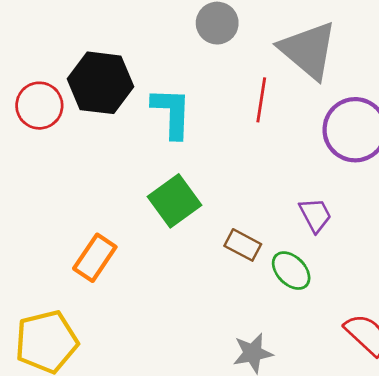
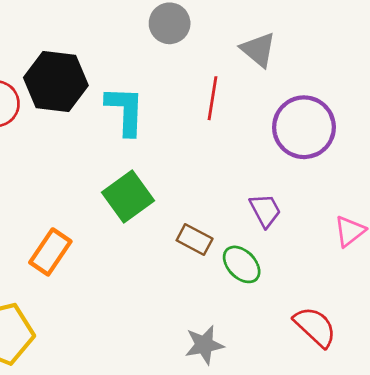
gray triangle: (308, 50) -> (258, 50), size x0.6

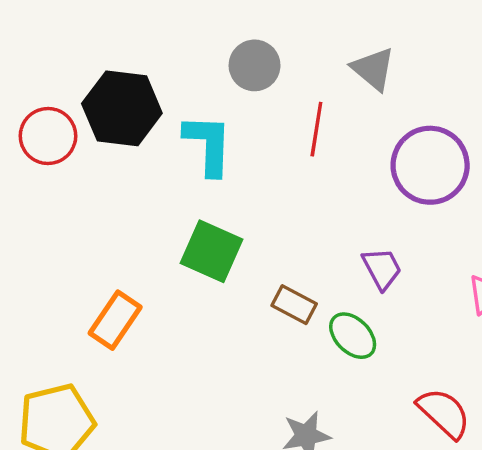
gray circle: (170, 23) -> (255, 65), moved
green square: (128, 197) -> (211, 251), turned -30

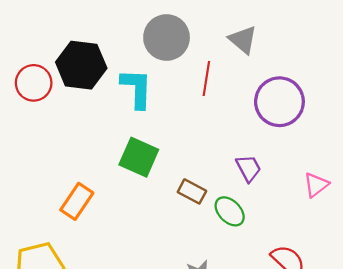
gray circle: (255, 65) -> (167, 37), size x1.4

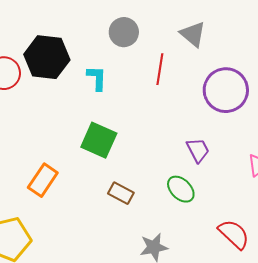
gray circle: (167, 37) -> (124, 32), size x0.7
cyan L-shape: (137, 88) -> (97, 78), size x0.7
brown rectangle: (192, 191) -> (121, 193), moved

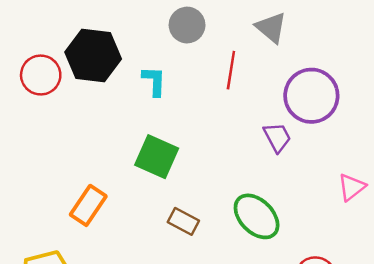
purple trapezoid: (198, 150) -> (277, 137), moved
green ellipse: (181, 189) -> (257, 216), size x1.4

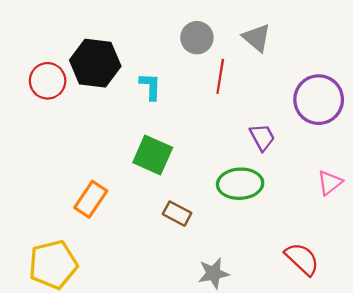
gray circle: (187, 25) -> (197, 38), moved
purple circle: (311, 96) -> (319, 100), moved
green ellipse: (257, 216) -> (240, 184), moved, turned -48

